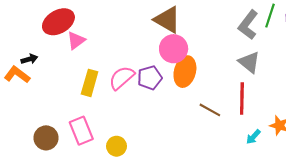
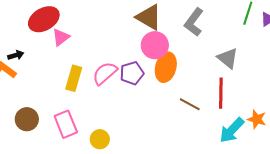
gray L-shape: (248, 25) -> (194, 22), moved
cyan arrow: (253, 137) -> (232, 130), size x1.8
brown circle: (46, 138) -> (27, 119), moved

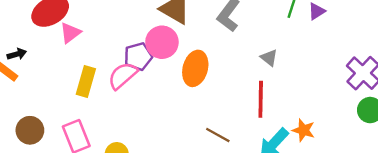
pink circle: (155, 45) -> (162, 42), moved
gray triangle: (228, 58) -> (269, 58), size x0.7
purple pentagon: (132, 73) -> (138, 57), moved
brown line: (190, 104) -> (218, 135), moved

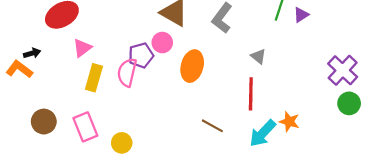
pink triangle: (70, 33) -> (82, 48), moved
pink circle: (162, 42) -> (162, 43), size x0.7
pink semicircle: (123, 76) -> (127, 72), turned -36

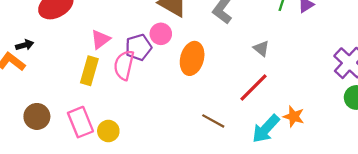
pink triangle: (82, 48) -> (101, 39), moved
red line: (251, 94) -> (253, 87), turned 44
yellow circle: (122, 143) -> (108, 131), moved

